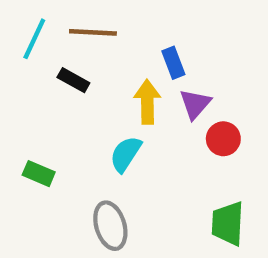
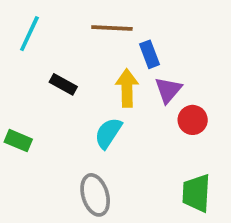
brown line: (93, 32) -> (112, 28), moved
black rectangle: (73, 80) -> (63, 84), moved
green rectangle: (39, 174) -> (18, 141), moved

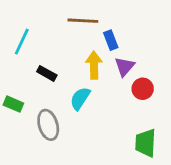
cyan line: (29, 34) -> (22, 42), moved
black rectangle: (63, 84) -> (47, 73), moved
gray ellipse: (95, 195) -> (48, 125), moved

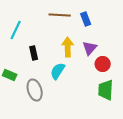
blue rectangle: (111, 40) -> (86, 19), moved
black rectangle: (47, 73) -> (34, 53), turned 48
green trapezoid: (145, 143) -> (106, 90), moved

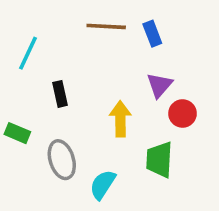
yellow arrow: (68, 47) -> (120, 119), moved
cyan semicircle: (58, 71) -> (103, 185), moved
green trapezoid: (106, 90) -> (159, 160), moved

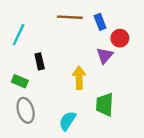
red circle: (183, 113) -> (120, 38), moved
green rectangle: (17, 133) -> (20, 81), moved
gray ellipse: (62, 160) -> (26, 110), moved

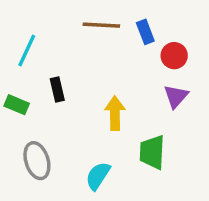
purple triangle: (105, 56) -> (176, 96), moved
green rectangle: (20, 81) -> (17, 105), moved

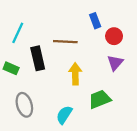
brown line: (101, 25) -> (65, 42), moved
black rectangle: (57, 89) -> (38, 58), size x1.5
green trapezoid: (152, 152) -> (100, 99), turned 65

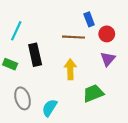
brown line: (65, 42) -> (73, 37), moved
cyan semicircle: (64, 115) -> (50, 108), moved

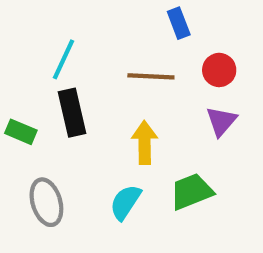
blue rectangle: (89, 19) -> (179, 23), moved
cyan line: (16, 31) -> (64, 59), moved
cyan semicircle: (50, 108) -> (125, 202), moved

